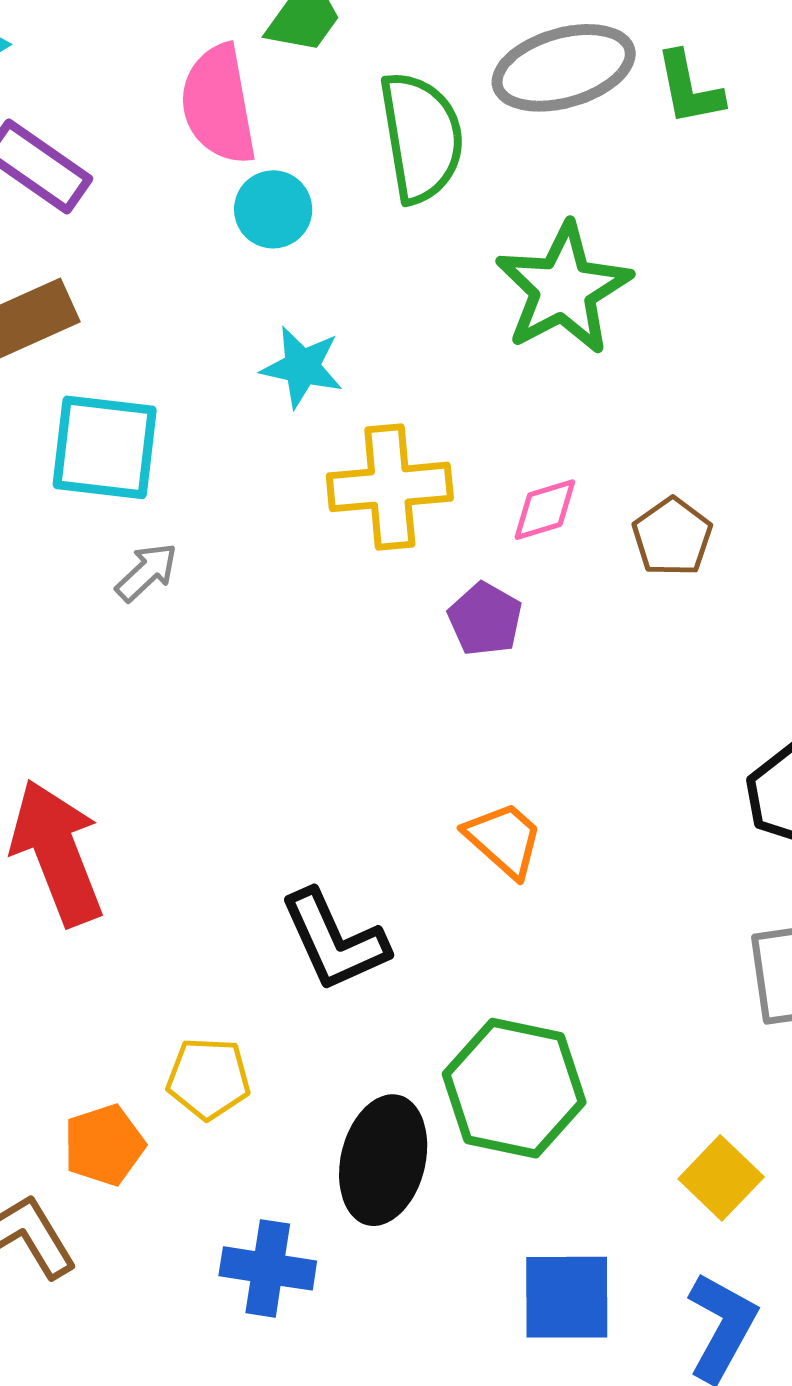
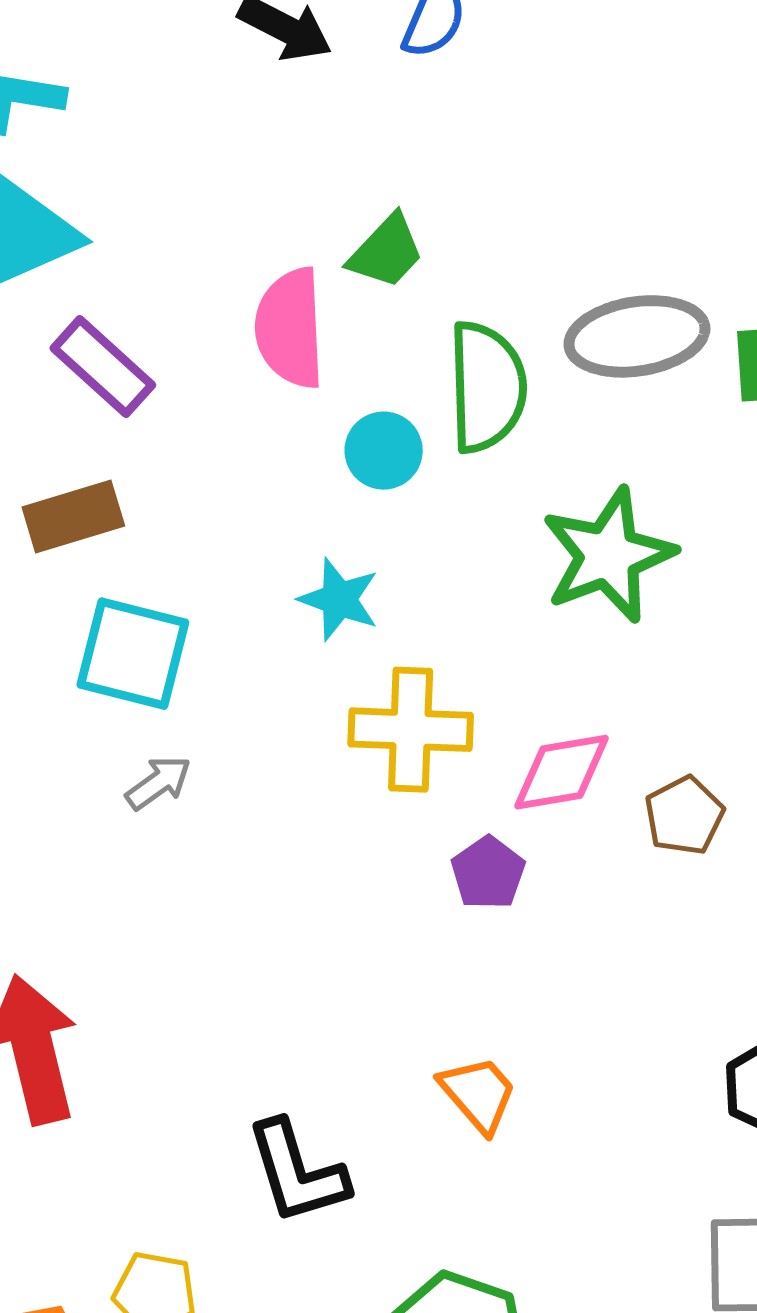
cyan circle: (273, 209) -> (384, 451), moved
pink diamond: (545, 510) -> (561, 772), size x1.4

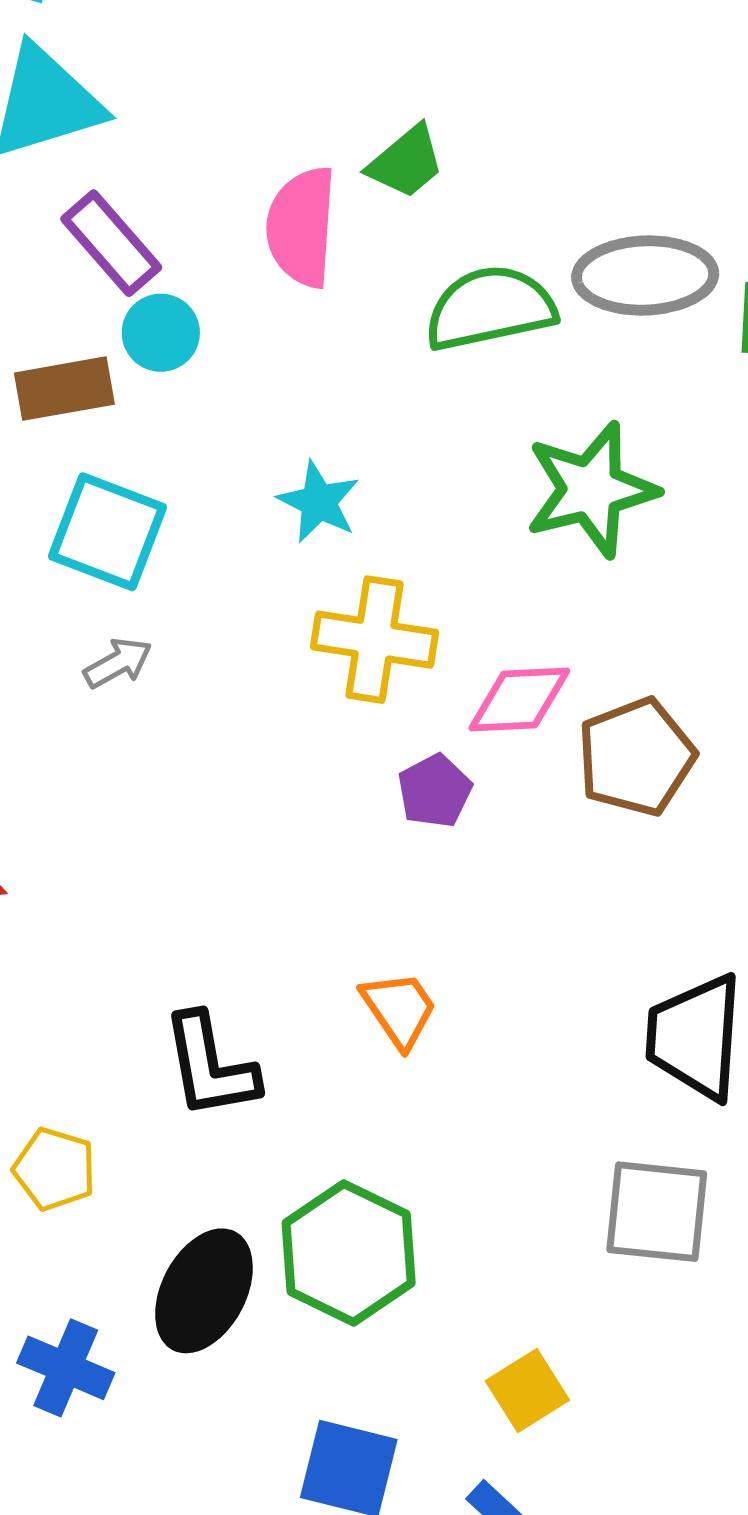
green semicircle: (487, 387) -> (490, 308), turned -107
cyan circle: (384, 451) -> (161, 333), moved
brown pentagon: (684, 816) -> (636, 757), size x1.5

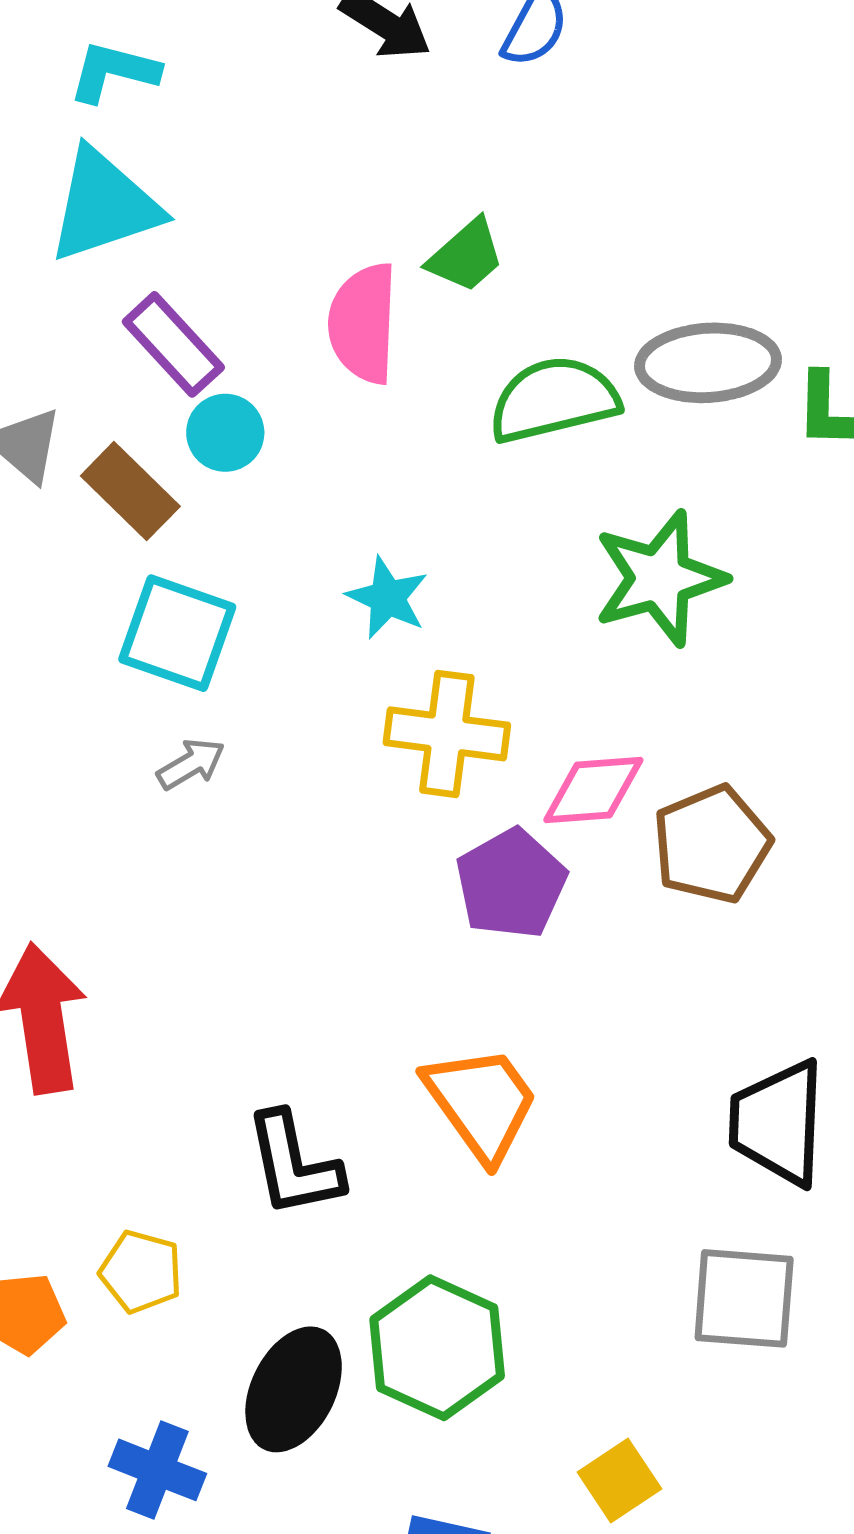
brown rectangle: (64, 389) -> (130, 491), turned 56
purple pentagon: (435, 791) -> (511, 884), size x1.5
orange trapezoid: (399, 1009) -> (481, 1103), size x1.5

